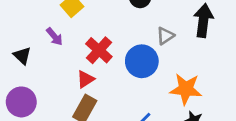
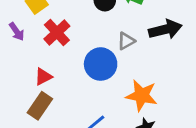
black arrow: (203, 20) -> (165, 29), turned 64
red cross: (99, 50) -> (57, 32), moved

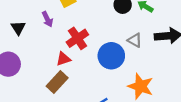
red cross: (57, 32) -> (77, 38), moved
gray triangle: (126, 41) -> (135, 40), turned 49

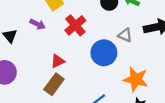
purple arrow: (47, 19) -> (38, 24), turned -32
red cross: (77, 38) -> (75, 25), moved

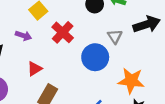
gray triangle: (125, 35) -> (115, 37), turned 40
red triangle: (58, 61) -> (35, 69), moved

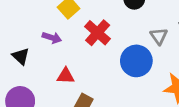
red triangle: (35, 69) -> (66, 76), turned 35

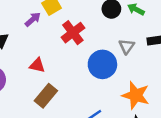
purple arrow: (52, 38) -> (33, 19), moved, turned -70

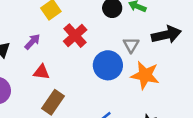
purple arrow: (33, 19) -> (32, 42), moved
orange star: (136, 95) -> (145, 75), moved

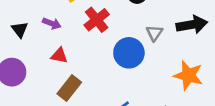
purple arrow: (32, 42) -> (52, 23), turned 63
orange star: (145, 75) -> (188, 75), moved

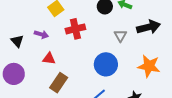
red cross: (97, 20) -> (75, 29), turned 30
blue circle: (129, 53) -> (106, 64), moved

